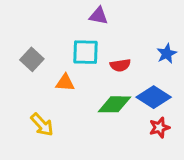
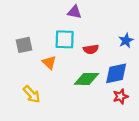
gray square: (32, 59) -> (24, 45), turned 35
orange triangle: (65, 83) -> (49, 62), turned 40
blue diamond: (154, 97) -> (116, 73), turned -45

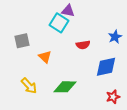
cyan square: (65, 39) -> (59, 23), moved, turned 30
green diamond: (86, 79) -> (65, 87), moved
red star: (120, 96) -> (113, 97), moved

